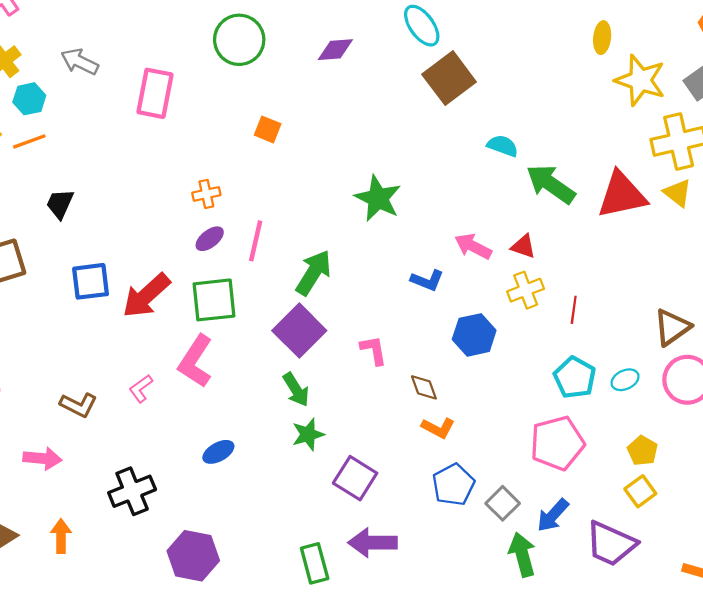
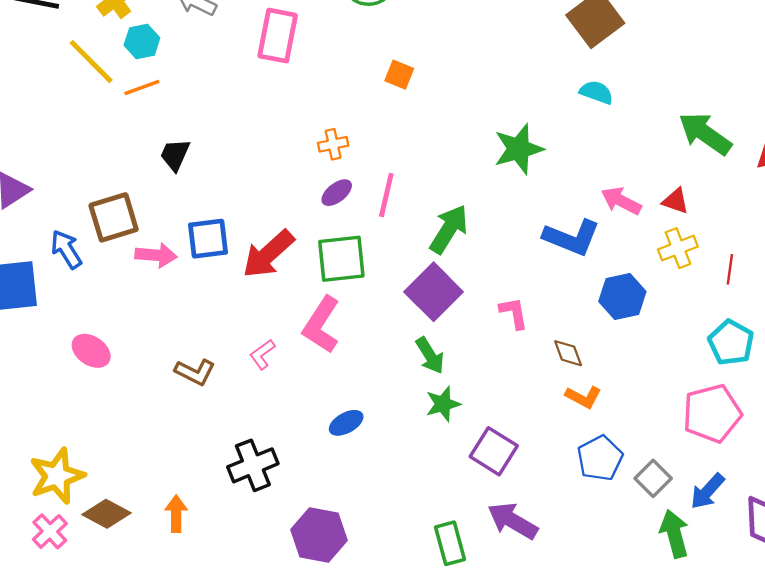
cyan semicircle: (503, 146) -> (596, 92), moved
green star: (378, 198) -> (519, 149), turned 30
blue L-shape: (427, 280) -> (572, 237), size x1.6
pink arrow: (42, 458) -> (156, 255), moved
purple arrow: (373, 543) -> (513, 521), turned 30

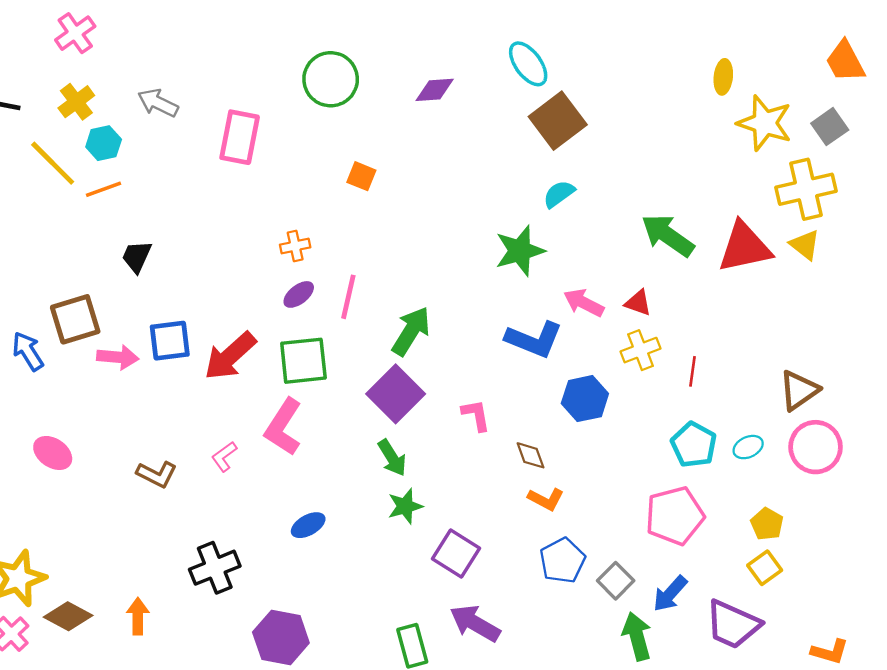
cyan semicircle: (596, 92) -> (559, 194), turned -56
green star: (519, 149) -> (520, 251), moved

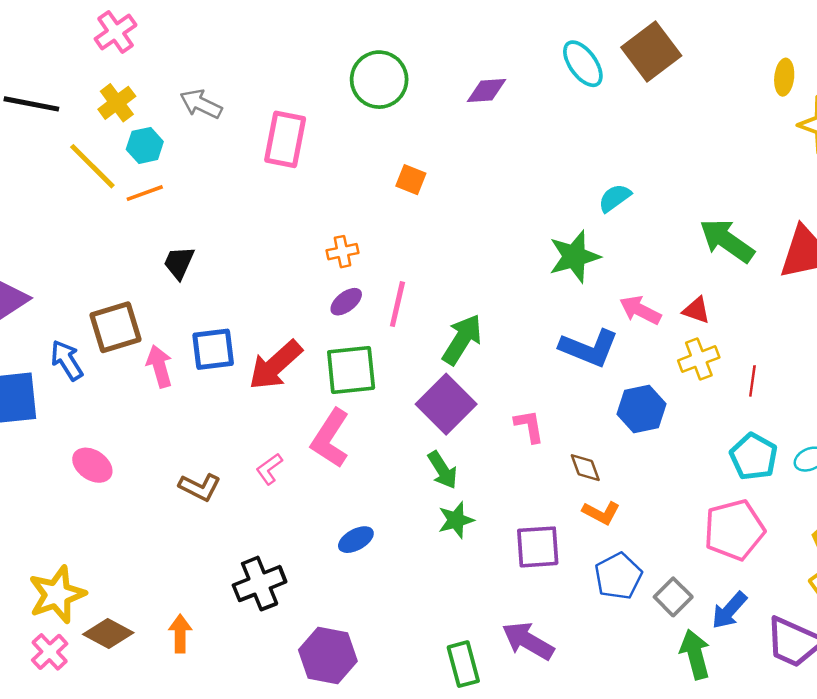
brown square: (558, 121) -> (651, 52), moved
pink arrow: (118, 357) -> (159, 366), turned -111
purple square: (456, 554) -> (538, 547), moved, turned -36

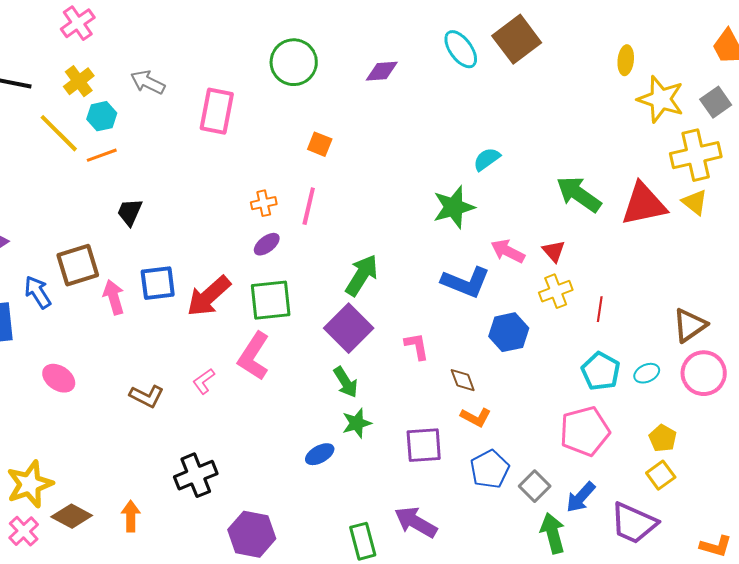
pink line: (397, 304) -> (309, 206), moved
red triangle: (696, 310) -> (554, 251), turned 30
blue ellipse: (356, 540) -> (320, 454), moved

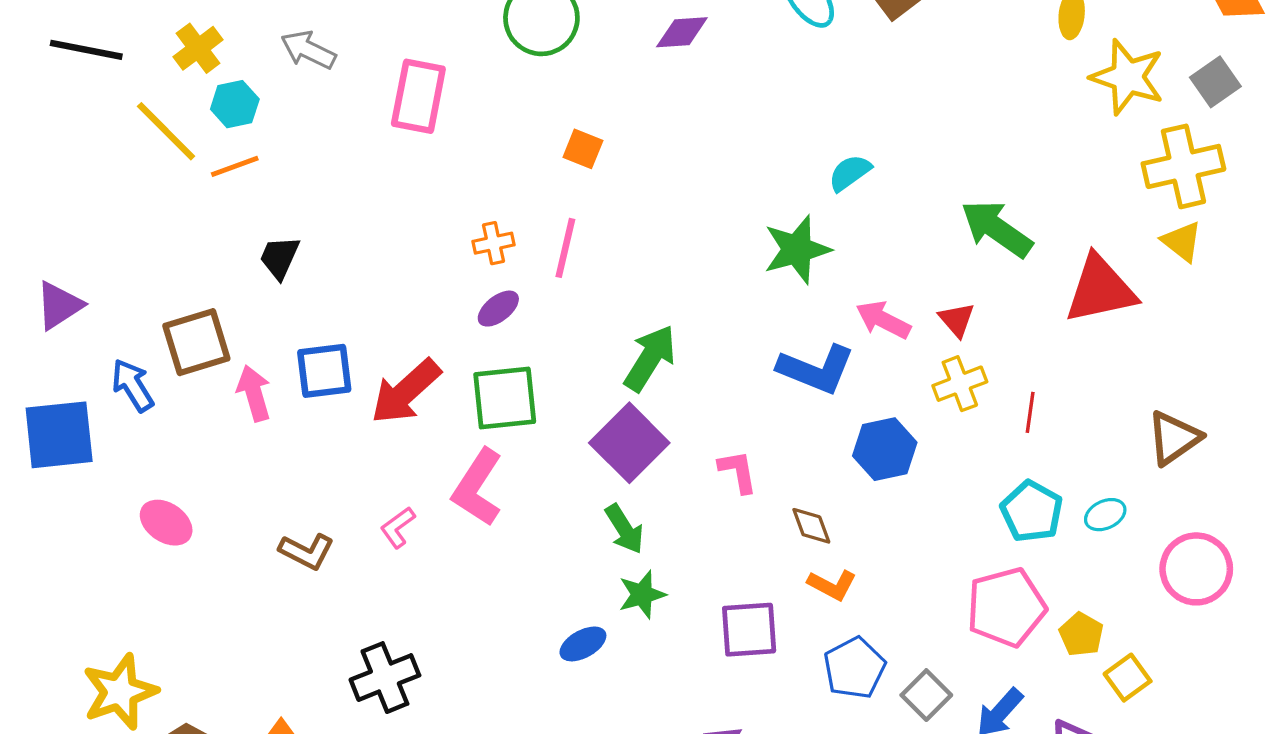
red triangle: (644, 204) -> (1100, 289), moved
pink circle: (704, 373) -> (1196, 569), moved
yellow pentagon: (663, 438) -> (1081, 634), moved

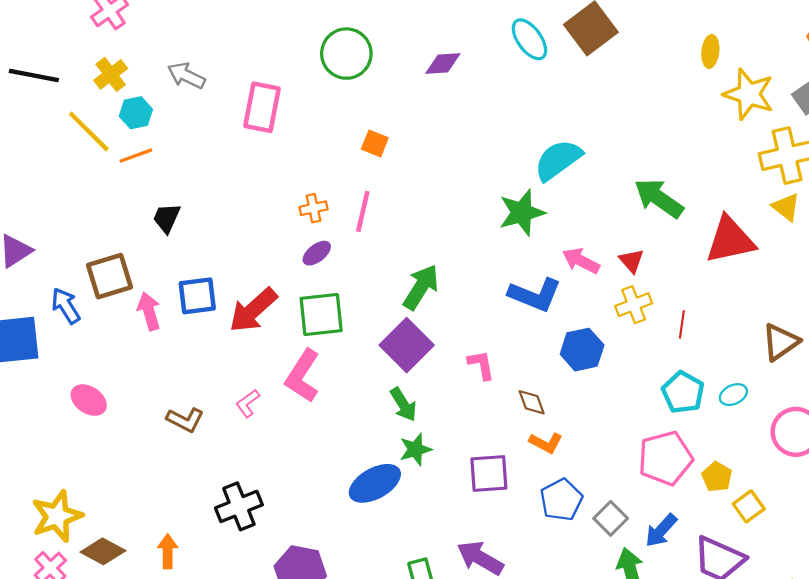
cyan semicircle: (850, 173) -> (558, 160), size x1.6
blue ellipse: (583, 644) -> (375, 483), size x1.6

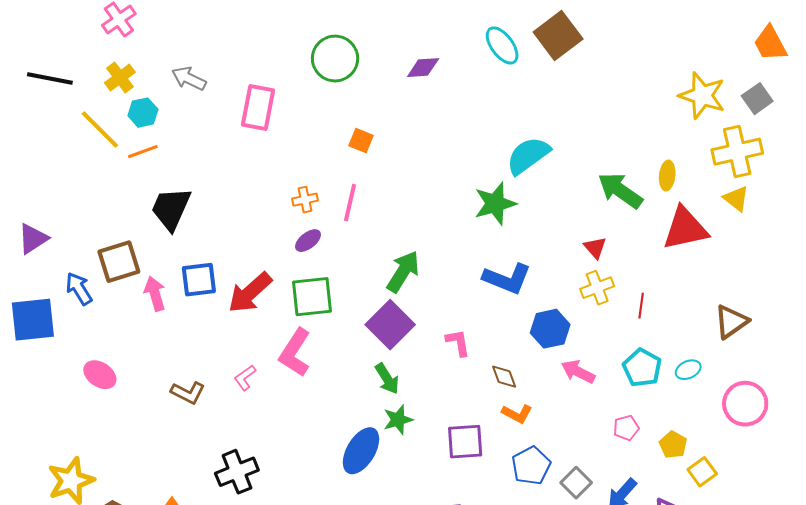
yellow ellipse: (710, 51) -> (667, 176), moved
black trapezoid: (167, 218) -> (171, 209), size x1.6
pink arrow: (581, 261) -> (578, 372), moved
pink pentagon: (665, 458) -> (626, 428), size x0.5
blue ellipse: (375, 483) -> (361, 451), turned -30

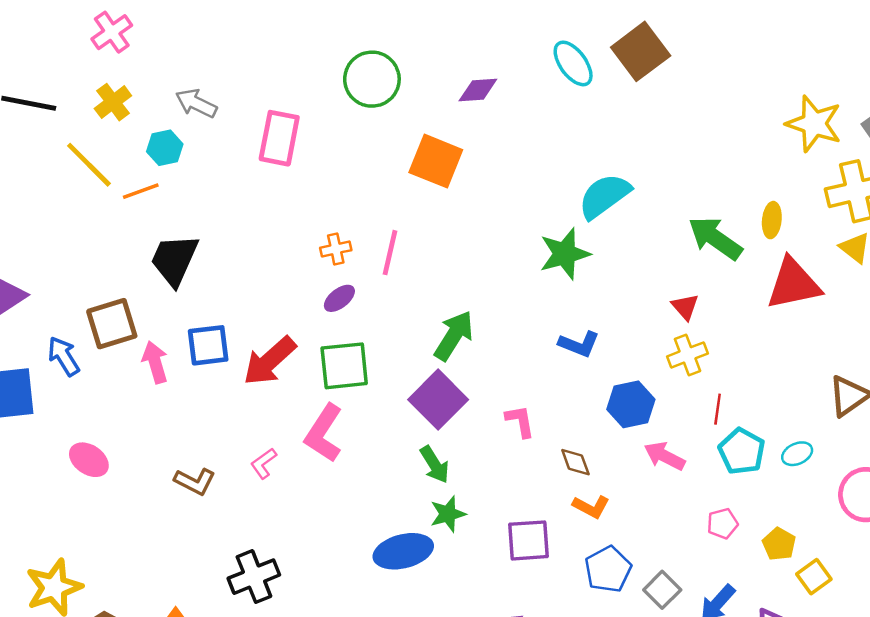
cyan hexagon: (143, 113) -> (165, 148), moved
orange square: (361, 141) -> (436, 161), moved, size x1.8
blue L-shape: (507, 279) -> (579, 344), size x0.7
red line: (641, 306) -> (718, 409), moved
blue ellipse: (361, 451) -> (403, 551), turned 45

